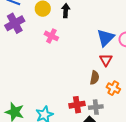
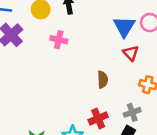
brown semicircle: (95, 78) -> (103, 80), moved
red cross: (77, 105) -> (98, 118), moved

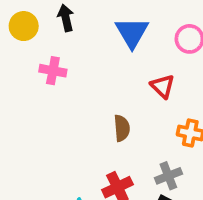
blue triangle: (124, 27) -> (132, 32), moved

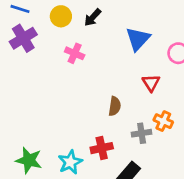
black arrow: (66, 18) -> (93, 17), turned -138
gray cross: (168, 176) -> (142, 133), moved

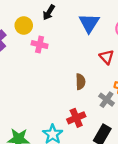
yellow circle: (61, 16) -> (24, 25), moved
gray cross: (142, 133) -> (107, 100), turned -35

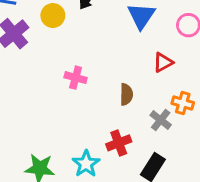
pink cross: (40, 45) -> (76, 78), moved
red triangle: (107, 57) -> (163, 62), turned 42

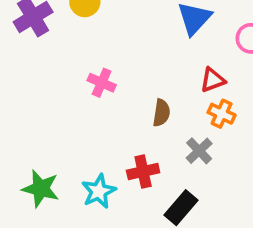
orange cross: (183, 103) -> (222, 114), moved

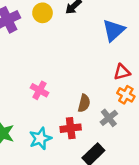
pink cross: (102, 83) -> (40, 90), moved
brown semicircle: (161, 113) -> (84, 103), moved

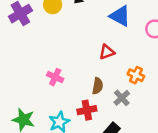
blue triangle: (114, 30) -> (120, 16), turned -45
red triangle: (122, 72) -> (107, 52), moved

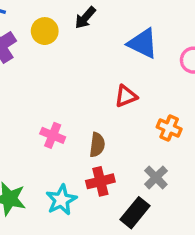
brown semicircle: (98, 86) -> (97, 145), moved
gray cross: (122, 98) -> (156, 177), moved

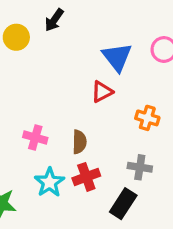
blue triangle: (143, 43) -> (117, 57), moved, turned 32
gray cross: (156, 177) -> (140, 167), turned -30
cyan star: (61, 200) -> (49, 182), moved

